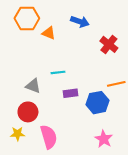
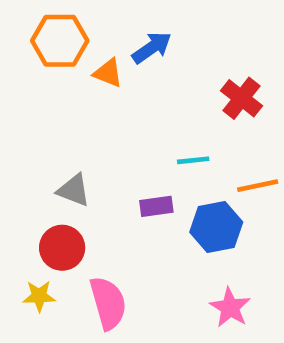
blue arrow: (80, 22) -> (152, 48), moved, turned -54
cyan line: (58, 72) -> (193, 160), moved

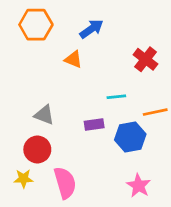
orange triangle: (108, 73) -> (73, 59), moved

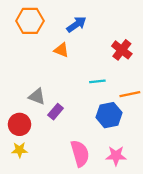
purple rectangle: (94, 125) -> (56, 112), moved, turned -42
red circle: (37, 149) -> (19, 124), moved
pink semicircle: (65, 183) -> (80, 153), moved
pink star: (139, 186) -> (116, 156), turned -30

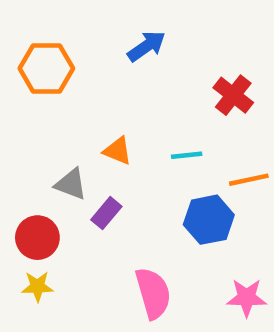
orange hexagon: (30, 21) -> (46, 68), moved
orange triangle: (61, 50) -> (118, 151), moved
pink star: (116, 156) -> (247, 298), moved

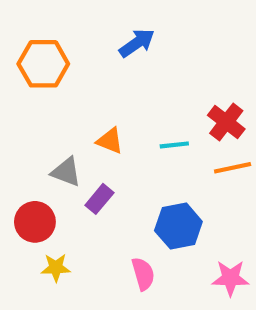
red cross: (233, 95) -> (226, 122), moved
blue hexagon: (209, 220) -> (178, 226), moved
yellow star: (37, 286) -> (56, 268), moved
pink semicircle: (153, 293) -> (143, 274), size x0.7

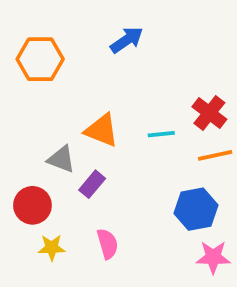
orange triangle: (110, 141) -> (102, 130), size x1.4
blue hexagon: (178, 226) -> (196, 209), moved
pink semicircle: (143, 274) -> (107, 244), moved

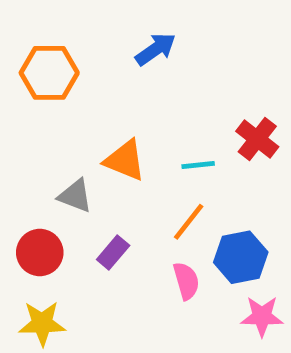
orange line: (215, 155) -> (189, 222), moved, turned -40
purple rectangle: (92, 184) -> (113, 252), moved
pink semicircle: (107, 244) -> (186, 281), moved
yellow star: (52, 248) -> (42, 323), moved, size x1.4

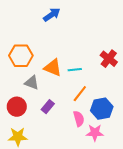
blue arrow: (156, 49) -> (52, 15), moved
orange hexagon: (49, 73) -> (21, 56), moved
cyan line: (198, 165) -> (75, 70), moved
pink star: (262, 316) -> (95, 133), moved

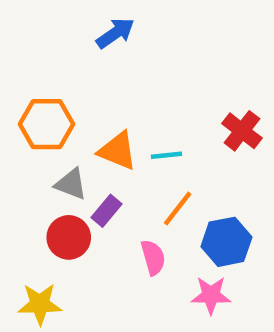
red circle: (17, 107) -> (69, 237), moved
purple rectangle: (48, 107) -> (106, 211), moved
pink semicircle: (79, 119) -> (153, 257), moved

